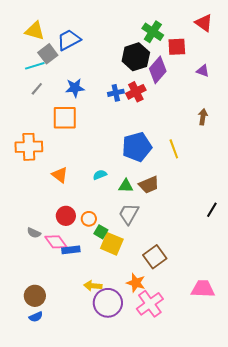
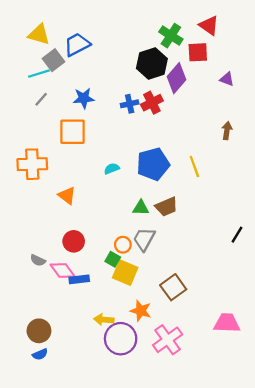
red triangle: (204, 23) -> (209, 25), moved
cyan semicircle: (100, 175) -> (112, 169), moved
orange circle: (89, 219) -> (123, 245), moved
orange star: (136, 283) -> (141, 311), moved

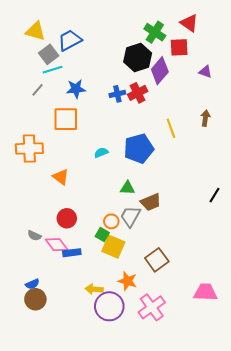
cyan line: (39, 74) -> (53, 70), moved
yellow line: (194, 166) -> (171, 128), moved
brown trapezoid: (166, 207) -> (151, 202), moved
black line: (237, 235) -> (214, 195), moved
blue semicircle: (40, 354) -> (32, 284), moved

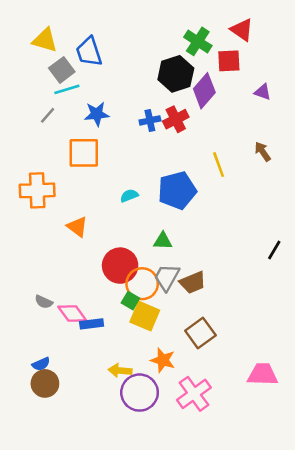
blue trapezoid: (70, 40) -> (89, 52), turned -80
brown arrow: (205, 118) -> (263, 152), turned -42
brown trapezoid: (151, 202) -> (193, 282), moved
red circle: (67, 218) -> (120, 266), moved, size x1.4
orange circle: (111, 221) -> (142, 284), size x1.6

